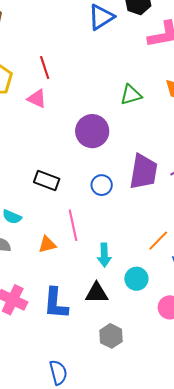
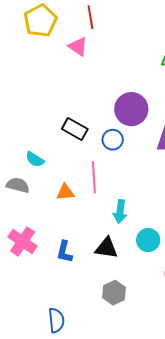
purple circle: (92, 131) -> (131, 109), moved
blue circle: (102, 185) -> (113, 140), moved
blue L-shape: (56, 303) -> (64, 252), size x0.7

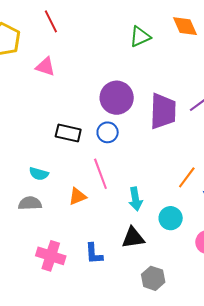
pink triangle: (78, 47) -> (45, 67), moved

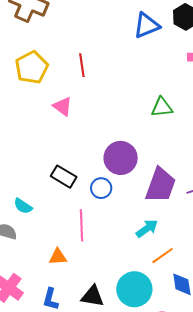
orange triangle: (77, 196) -> (58, 257), moved
cyan arrow: (135, 199) -> (147, 228), moved, turned -135
cyan circle: (171, 218) -> (134, 289), size x1.5

